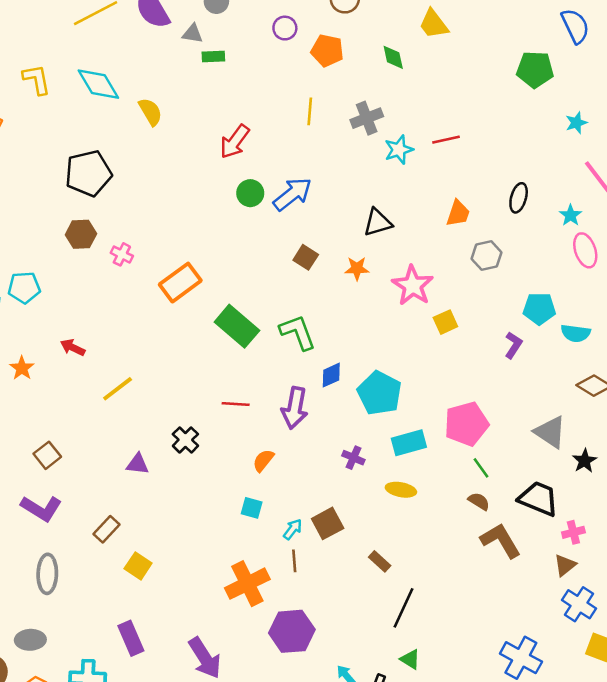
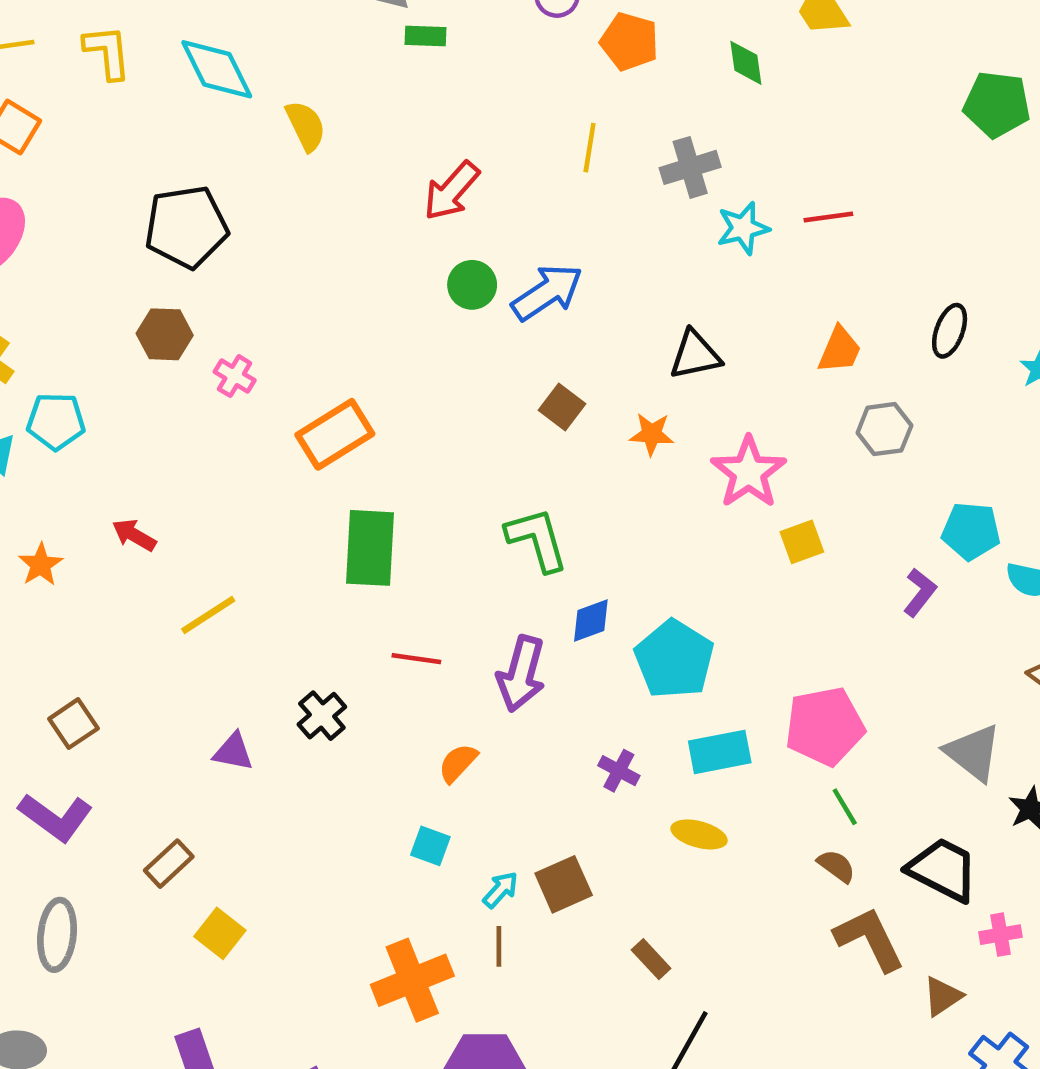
green rectangle: (237, 326) -> (370, 548), moved, turned 48
brown triangle: (565, 565) -> (943, 996), moved

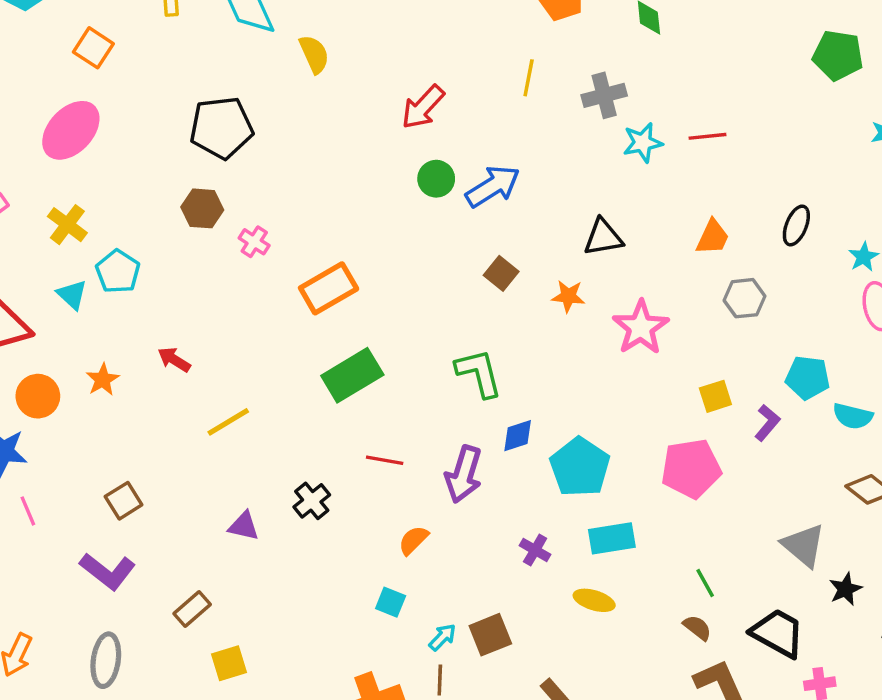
cyan pentagon: (56, 421) -> (118, 272), turned 30
yellow square: (802, 542) -> (715, 396), moved
green rectangle: (370, 548) -> (352, 375), turned 54
pink pentagon: (825, 726) -> (691, 469), moved
yellow square: (220, 933) -> (229, 663), turned 33

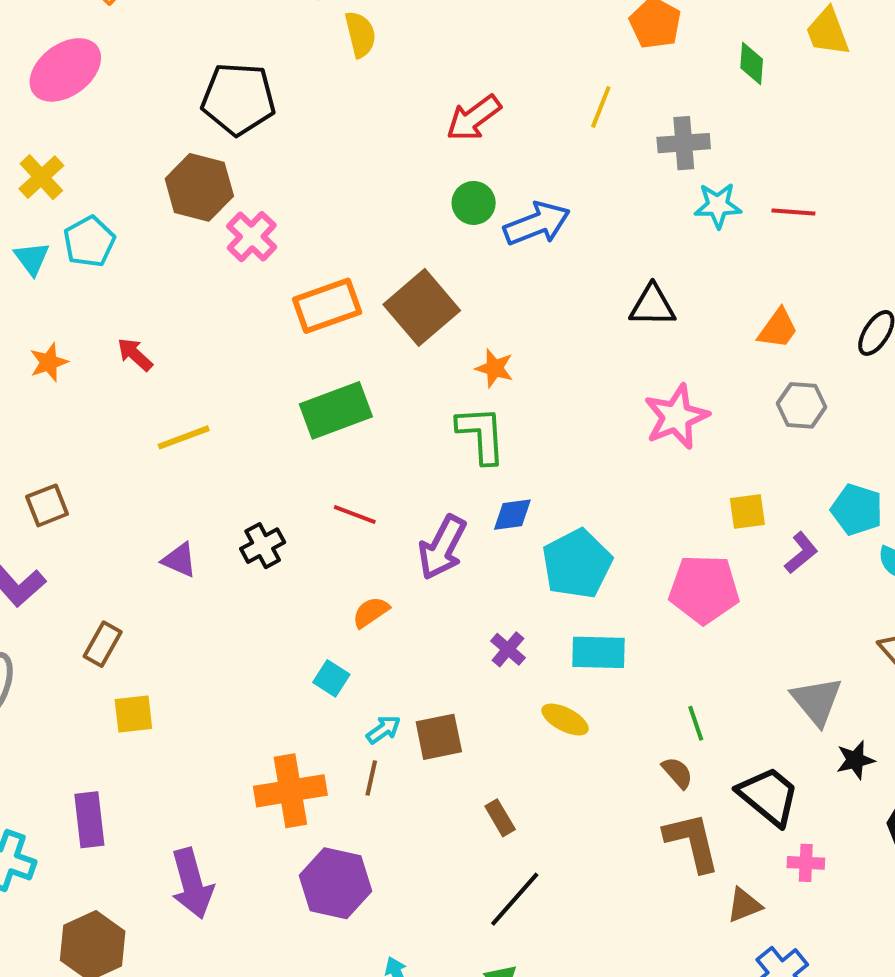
brown hexagon: (202, 208) -> (199, 187), size x1.4
pink cross: (254, 242) -> (252, 237), size x1.4
brown square: (501, 273) -> (422, 307), moved, size x1.8
orange star: (568, 296) -> (494, 368), moved
brown rectangle: (192, 609) -> (103, 644), turned -30

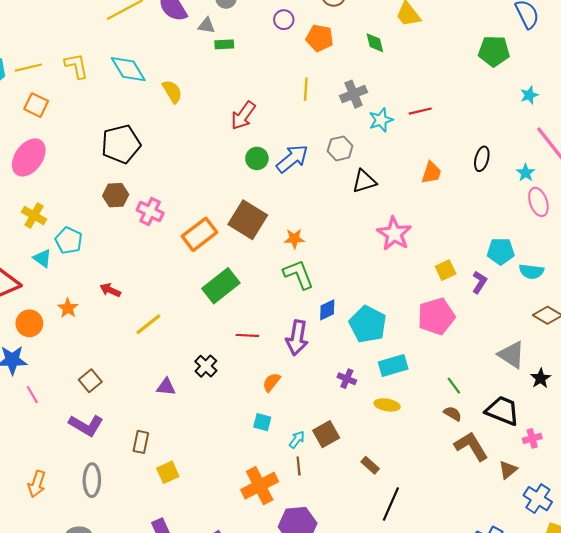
brown hexagon: (199, 187) -> (116, 195), size x0.7
gray hexagon: (802, 405) -> (340, 148), moved

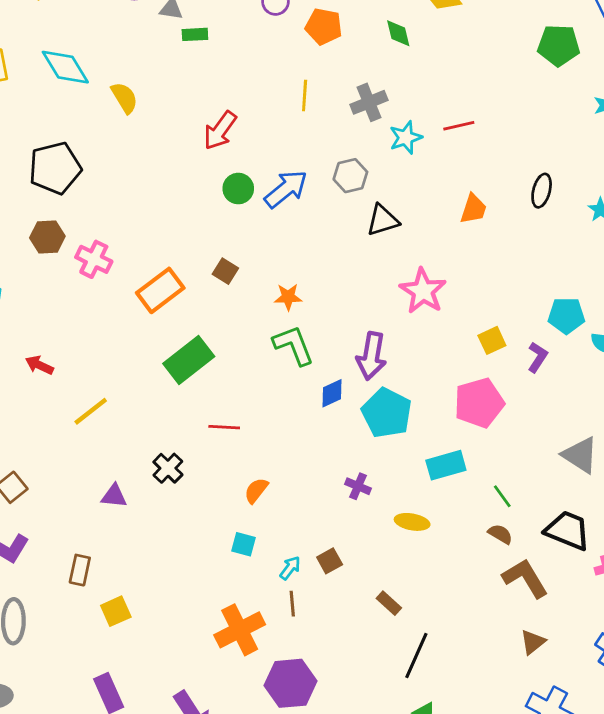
brown square: (248, 220) -> (225, 271), size x0.5
purple arrow: (297, 338) -> (371, 356), moved
cyan rectangle: (393, 366) -> (446, 465), moved
brown square: (326, 434) -> (330, 561), size x0.7
brown triangle: (508, 470) -> (533, 642), moved

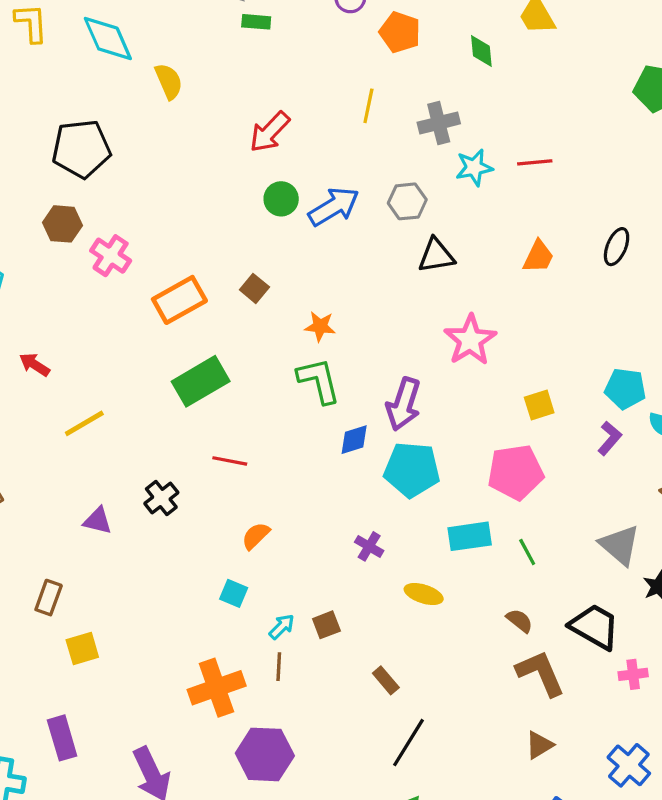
purple L-shape: (538, 357) -> (610, 438), moved
cyan pentagon: (387, 413) -> (412, 470), turned -30
green line: (502, 496) -> (527, 552), moved

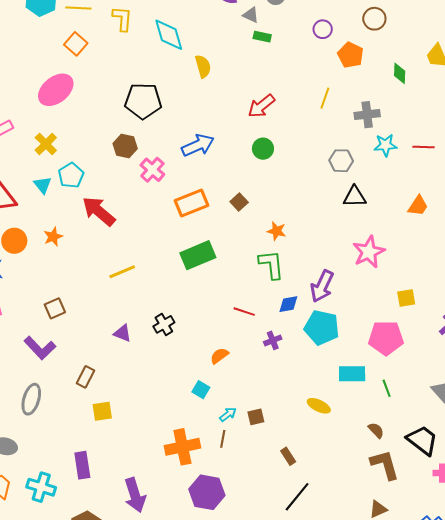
blue arrow: (334, 207) -> (198, 145), moved
red arrow: (35, 365) -> (99, 211), moved, size x1.8
red line: (230, 461) -> (244, 312), moved
purple cross: (369, 546) -> (273, 340), moved, turned 30

